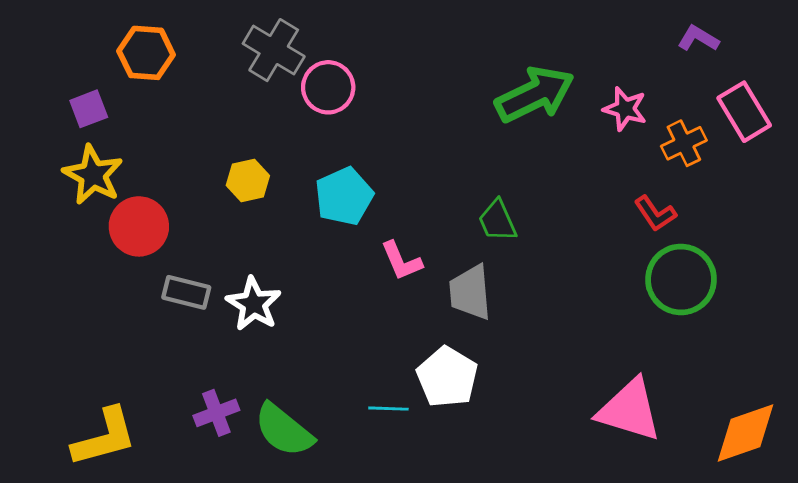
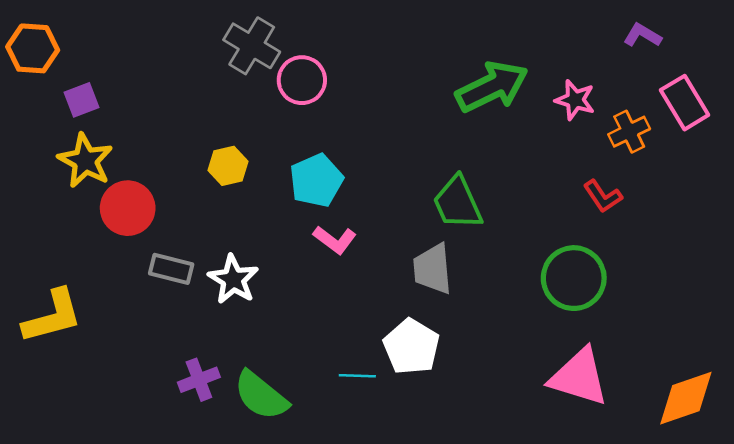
orange hexagon: (146, 53) -> (33, 48), moved
green trapezoid: (497, 221) -> (458, 203), size x1.4
pink L-shape: (401, 261) -> (335, 240), moved, turned -30
green circle: (681, 279) -> (574, 278), moved
yellow L-shape: (104, 437) -> (52, 316), moved

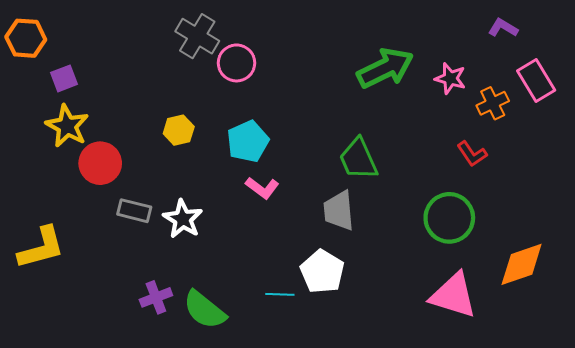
orange diamond: (686, 398) -> (522, 264), moved

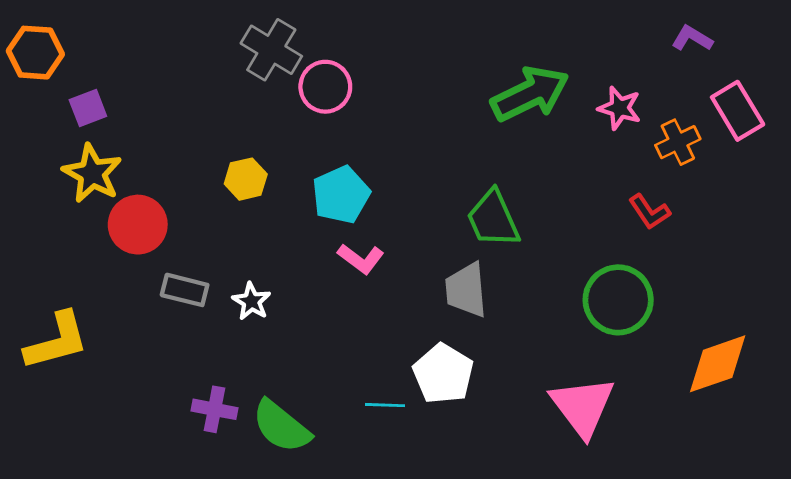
white star: (183, 219) -> (251, 301), size x0.7
pink triangle: (453, 295) -> (583, 406), moved, turned 36
purple cross: (156, 297) -> (214, 409), turned 32

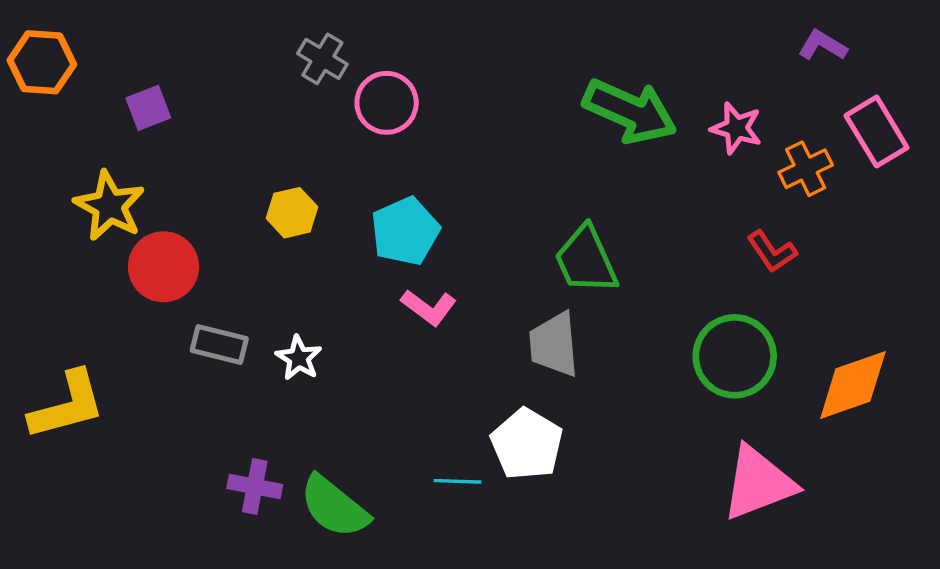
gray cross: (271, 50) -> (322, 59), size x0.7
green arrow: (530, 94) -> (630, 111), turned 50
purple square: (88, 108) -> (148, 108), moved
orange diamond: (718, 364) -> (853, 385), moved
pink triangle: (583, 406) -> (758, 483), moved, turned 46

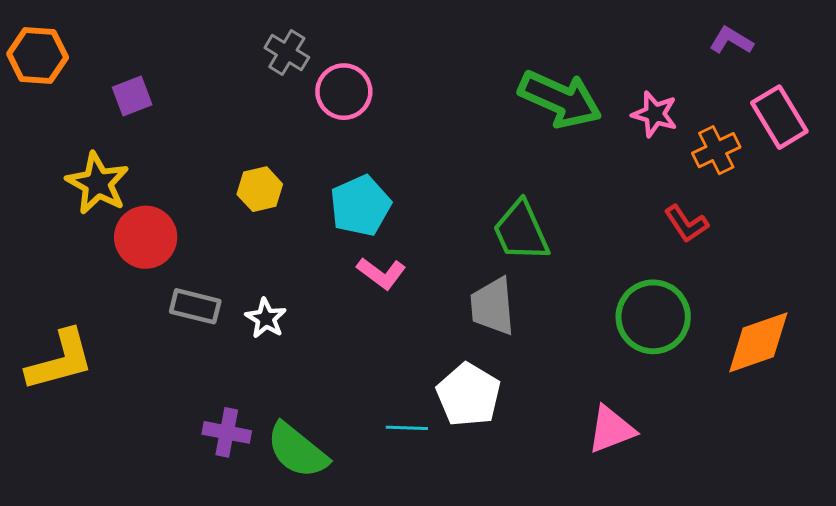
pink triangle: (758, 483) -> (611, 429), moved, size x0.7

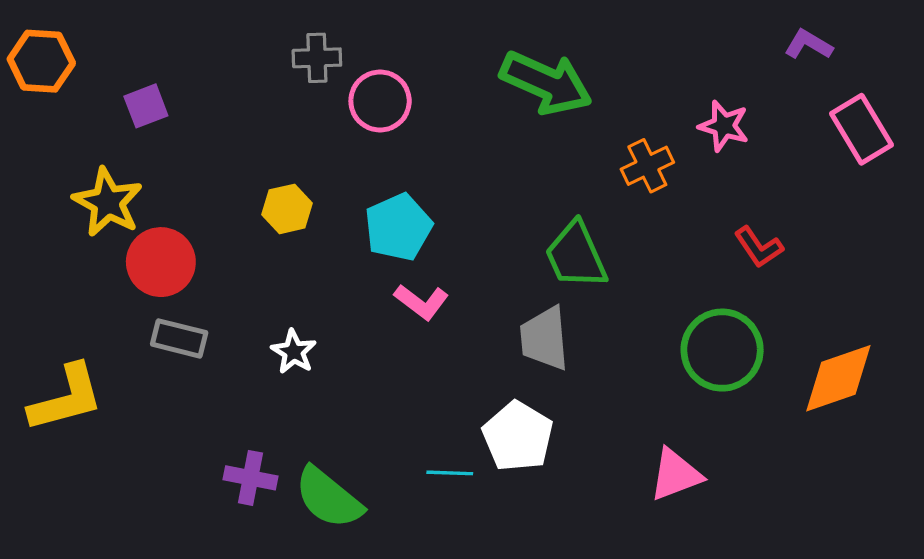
gray cross: (287, 53) -> (317, 58), turned -33
green arrow: (560, 99) -> (546, 83), moved
orange cross: (716, 150) -> (647, 166), moved
gray rectangle: (195, 306) -> (179, 338), moved

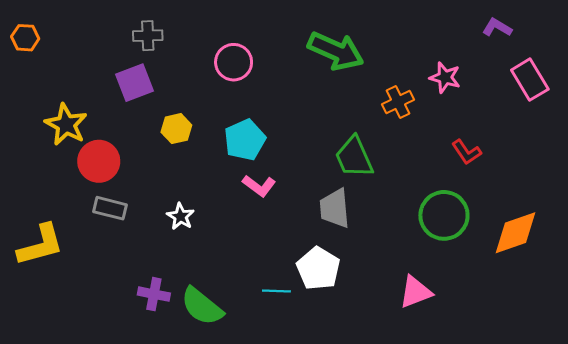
gray cross: (317, 58) -> (148, 36), moved
orange hexagon: (41, 61) -> (25, 38), size x0.7
purple square: (146, 106) -> (134, 83), moved, size x1.4

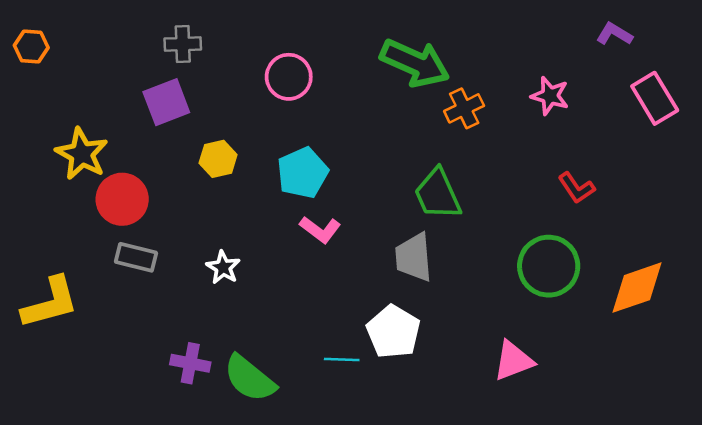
orange cross: (398, 102) -> (464, 108), moved

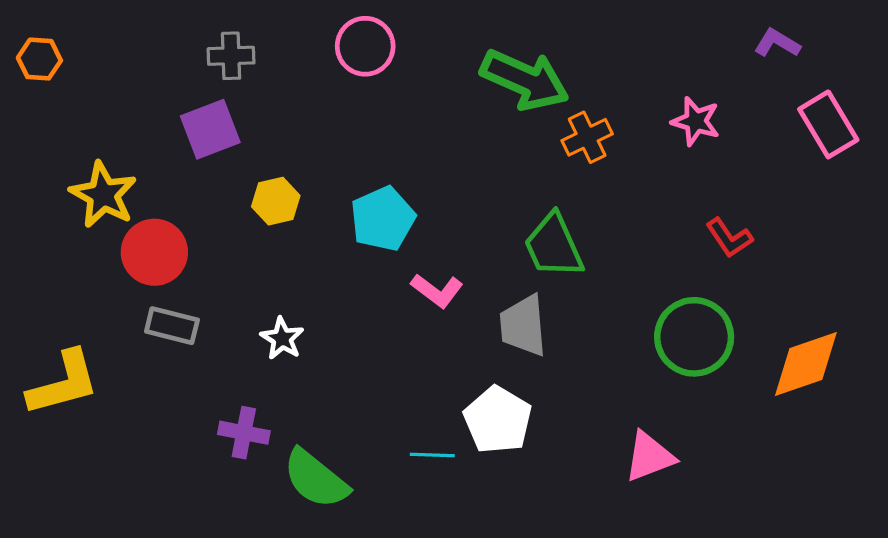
pink circle: (289, 77) -> (365, 46), moved
pink L-shape: (320, 230) -> (437, 291), moved
purple cross: (190, 363) -> (244, 433), moved

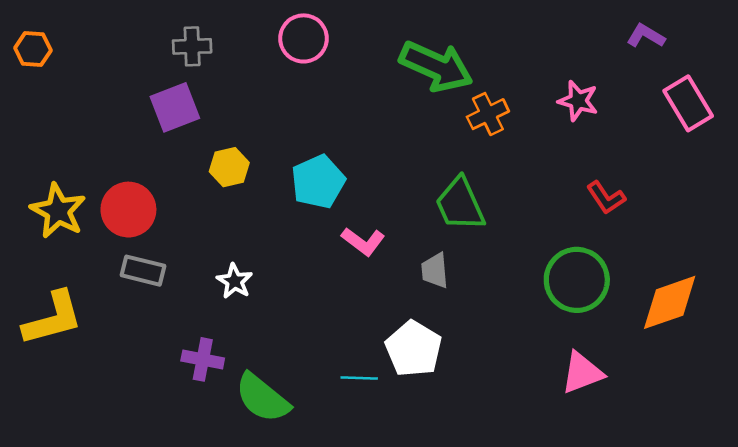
yellow star: (103, 195) -> (58, 211), moved
gray trapezoid: (523, 326) -> (435, 271), size x0.7
pink triangle: (649, 457) -> (582, 373), moved

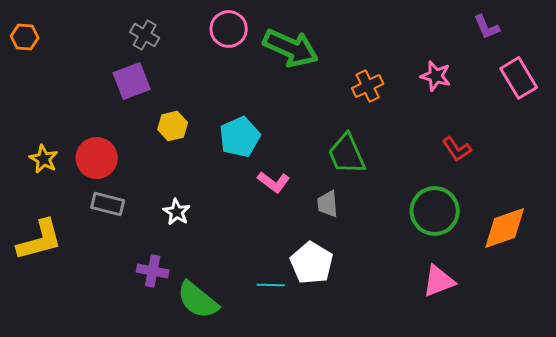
purple L-shape: (646, 36) -> (487, 27), turned -144
gray cross: (192, 46) -> (145, 35), turned 32
green arrow: (436, 66) -> (291, 48), moved
yellow star: (58, 211) -> (44, 159), size x0.7

